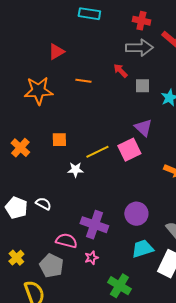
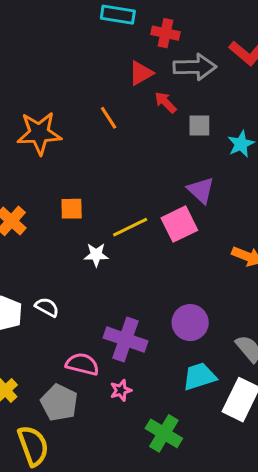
red cross: (141, 21) -> (165, 33), moved
red triangle: (56, 52) -> (141, 73), moved
orange line: (83, 81) -> (109, 118), turned 49

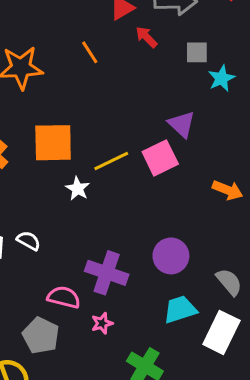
gray square: (199, 125) -> (197, 52), moved
orange square: (72, 209) -> (53, 143), size x1.8
white star: (96, 255) -> (78, 189), turned 30

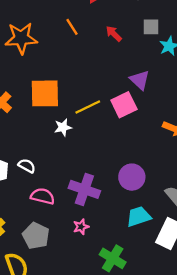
red arrow: (146, 37) -> (114, 34), moved
white star: (78, 189) -> (63, 127), turned 30
pink semicircle: (64, 297) -> (43, 196), moved

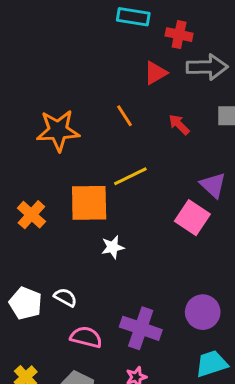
pink square: (124, 105) -> (192, 218), turned -30
yellow line: (88, 107) -> (130, 176), moved

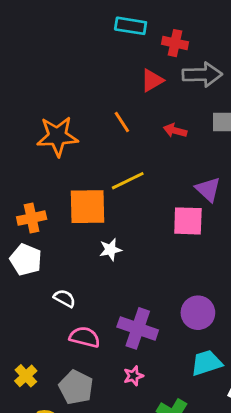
red arrow: (179, 125) -> (175, 131), turned -30
orange cross: (31, 215) -> (32, 218), turned 36
pink square: (192, 218) -> (188, 221), turned -32
white pentagon: (26, 303) -> (26, 260), moved

